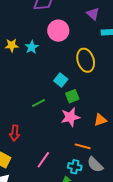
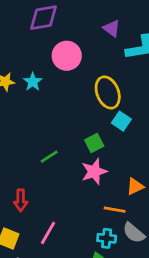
cyan square: (61, 80) -> (121, 121), moved
orange triangle: (100, 120) -> (135, 186), moved
pink line: (43, 160) -> (48, 233), moved

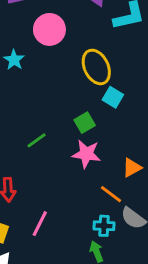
pink star: (94, 172) -> (86, 154), turned 30
orange line: (115, 210) -> (111, 194), turned 30

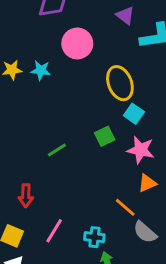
cyan star: (14, 60) -> (41, 70), turned -30
pink star: (86, 154) -> (141, 150), moved
cyan cross: (104, 226) -> (94, 237), moved

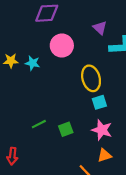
cyan square: (134, 114) -> (99, 102), turned 32
green square: (105, 136) -> (66, 129), moved

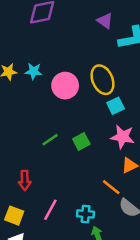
pink circle: (62, 46) -> (65, 86), moved

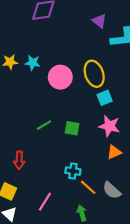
green square: (81, 141) -> (72, 128), turned 35
orange line: (111, 187) -> (88, 187), moved
pink line: (50, 210) -> (45, 202), moved
cyan cross: (86, 214) -> (73, 171), moved

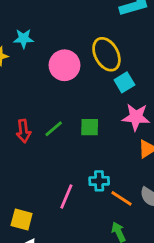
cyan star: (33, 63) -> (24, 39), moved
red arrow: (19, 160) -> (24, 131), moved
pink line: (45, 202) -> (66, 197), moved

